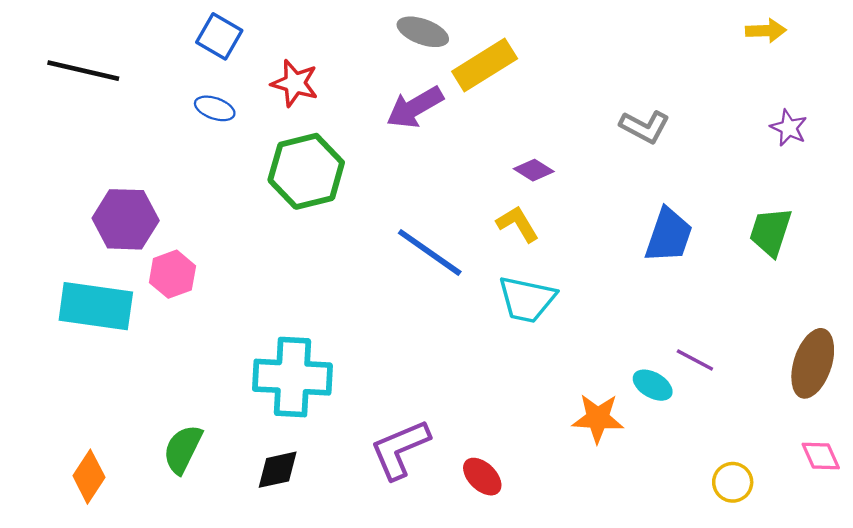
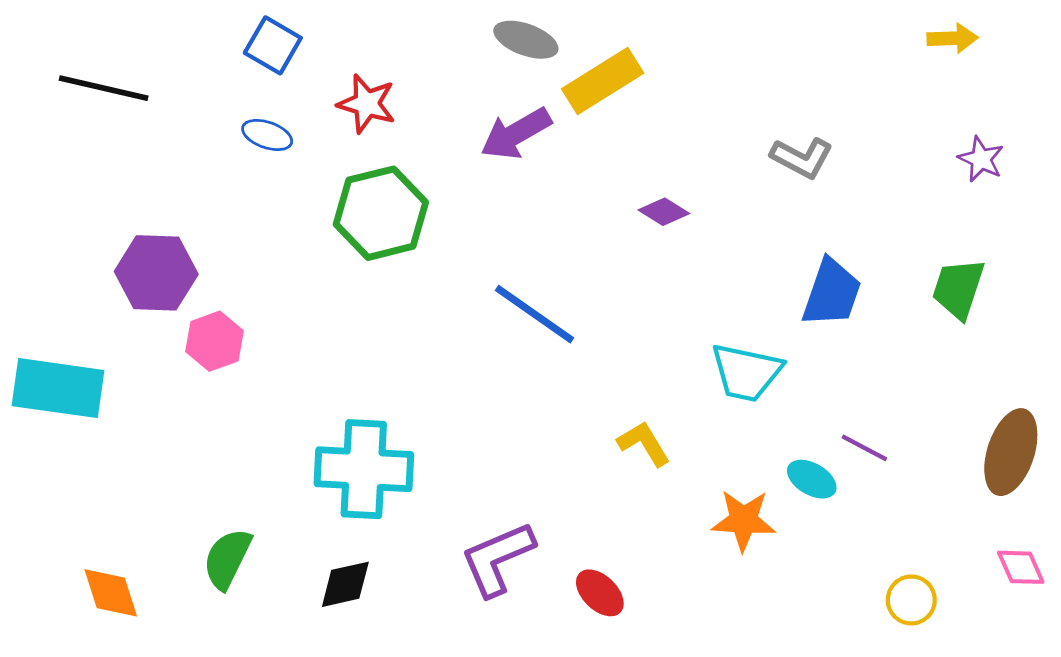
yellow L-shape: (518, 224) -> (644, 444), moved
cyan trapezoid: (527, 299) -> (746, 372), moved
cyan rectangle: (96, 306) -> (58, 388), moved
orange diamond: (89, 477) -> (111, 593), turned -51

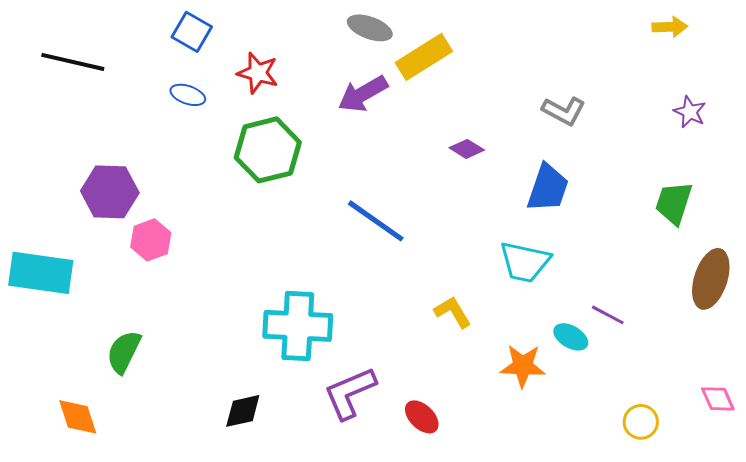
blue trapezoid: (832, 293) -> (548, 188), moved
brown ellipse: (1011, 452) -> (711, 279), moved
cyan cross: (364, 469) -> (298, 326), moved
green semicircle: (227, 559) -> (124, 352), moved

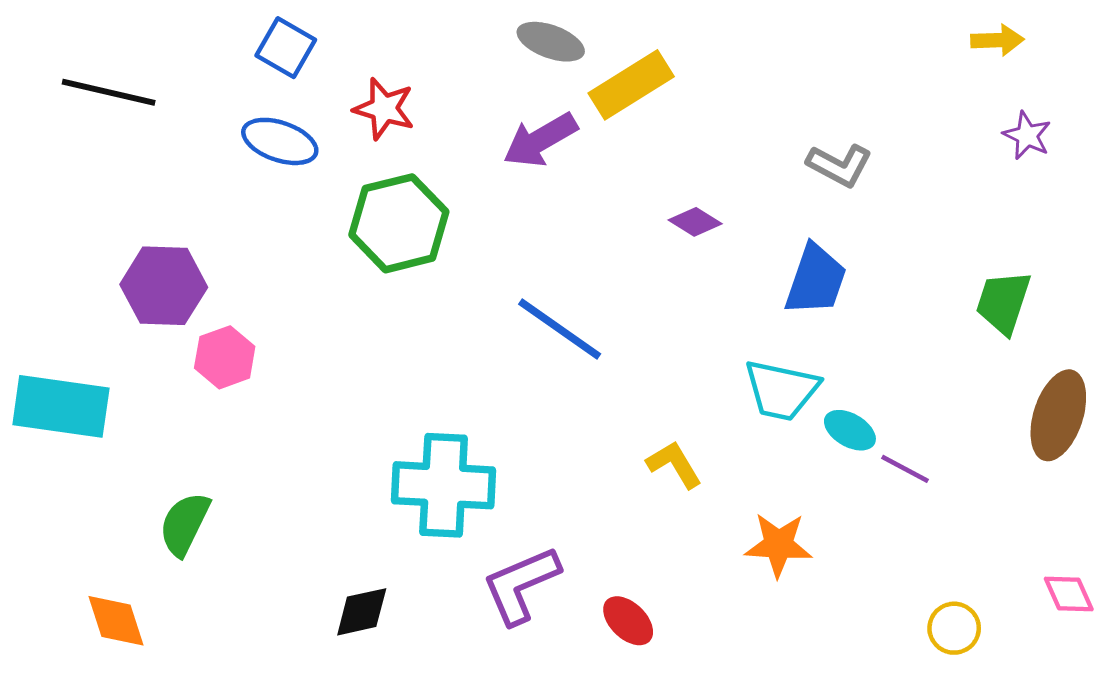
blue ellipse: (188, 95) -> (280, 141), size x1.4
purple star: (690, 112) -> (1027, 135), moved
cyan ellipse: (571, 337) -> (850, 430), moved

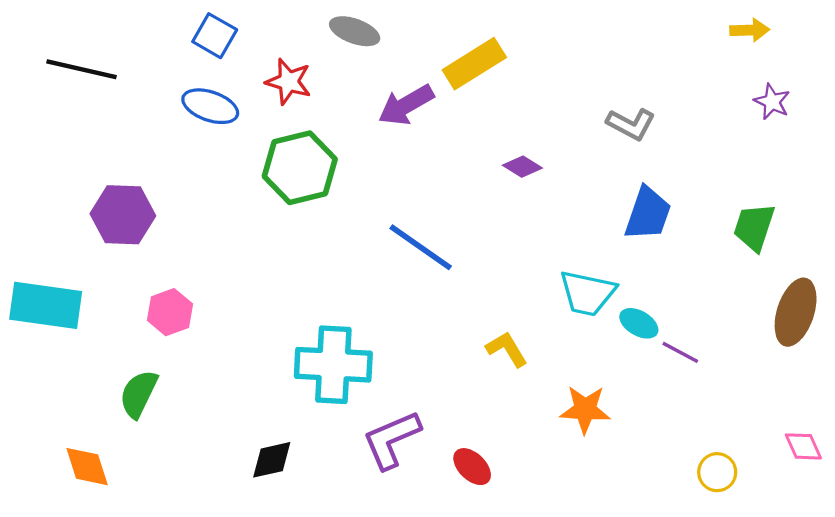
gray ellipse: (551, 42) -> (355, 31), moved
blue trapezoid: (816, 280) -> (648, 214), moved
pink hexagon: (225, 357) -> (170, 312), moved

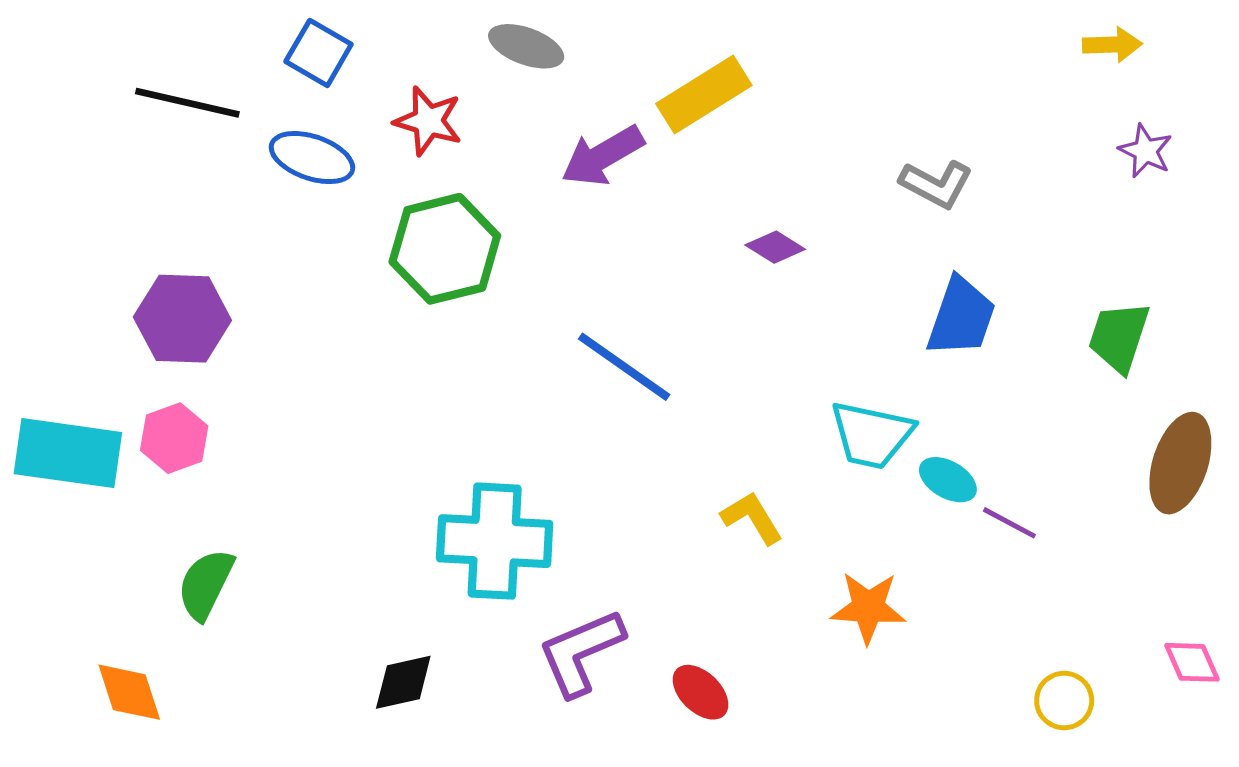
black line: (81, 69) -> (187, 103), moved
pink hexagon: (170, 312) -> (174, 438), moved

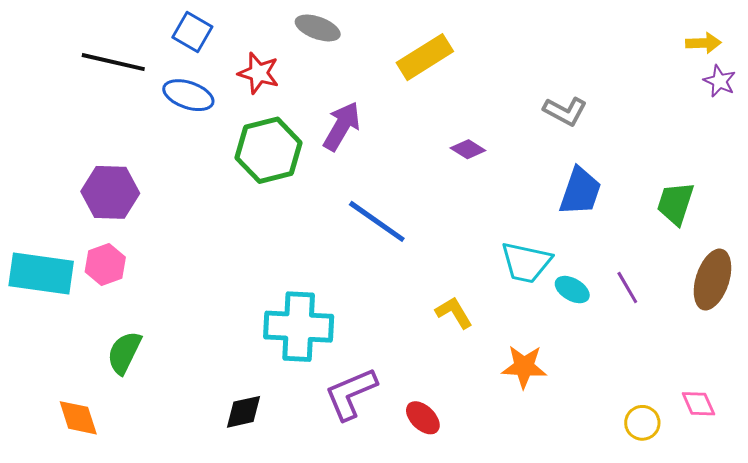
yellow arrow: (1112, 45) -> (703, 43), moved
purple star: (1146, 151) -> (720, 81), moved
purple arrow: (603, 156) -> (342, 126), moved, turned 150
purple line: (1009, 523) -> (627, 288), moved, turned 32
pink diamond: (1192, 662) -> (698, 404), moved

